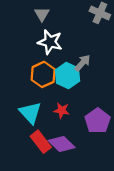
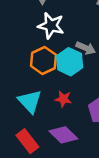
gray arrow: (83, 63) -> (86, 48), turned 72
red rectangle: (41, 142) -> (27, 141), moved

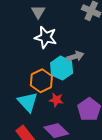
gray arrow: (86, 48) -> (75, 56), turned -42
orange hexagon: (44, 60) -> (41, 81), moved

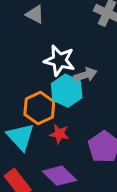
gray triangle: (38, 12) -> (35, 14), turned -32
white star: (46, 37) -> (59, 60), moved

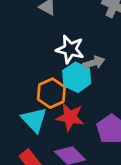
red star: (59, 134) -> (70, 117), size x1.5

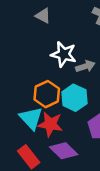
cyan hexagon: (77, 77) -> (74, 98), moved
red star: (70, 117) -> (50, 124), moved

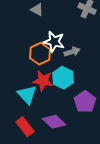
orange hexagon: (47, 94) -> (40, 54), moved
red star: (50, 124) -> (43, 81), moved

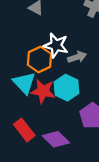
cyan triangle: (27, 95) -> (24, 83), moved
red rectangle: (25, 127) -> (24, 130), moved

